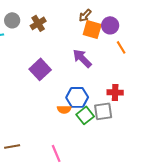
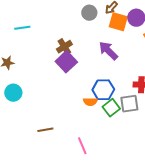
gray circle: (12, 20) -> (89, 13), moved
brown cross: (38, 23) -> (64, 47), moved
brown line: (12, 146) -> (45, 130), moved

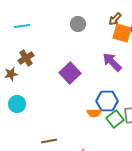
gray circle: (89, 13) -> (78, 24), moved
cyan line: (22, 28) -> (22, 26), moved
brown cross: (64, 47) -> (26, 58), moved

